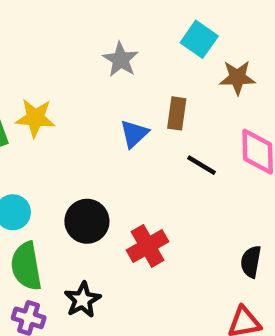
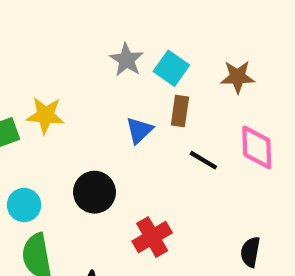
cyan square: (199, 39) -> (171, 68), moved
black circle: (87, 221) -> (94, 192), moved

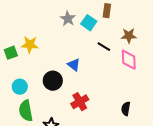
brown star: (238, 77) -> (129, 36), moved
brown rectangle: (180, 111) -> (107, 11), moved
blue triangle: (139, 130) -> (74, 65), moved, turned -40
black line: (203, 160) -> (104, 47), moved

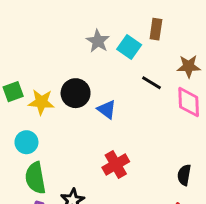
yellow star: (30, 45) -> (41, 102), moved
black circle: (53, 81) -> (76, 93), moved

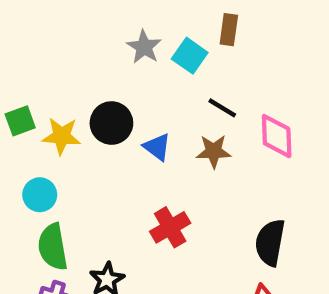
brown star: (189, 66) -> (214, 151), moved
black semicircle: (184, 175) -> (270, 243), size x1.5

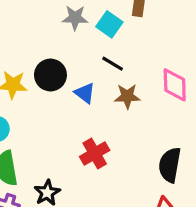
gray star: (144, 47) -> (75, 18), turned -30
black line: (222, 108) -> (113, 64), moved

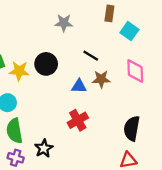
cyan square: (109, 24) -> (129, 31), moved
blue triangle: (85, 93) -> (79, 86), moved, turned -35

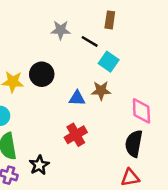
cyan square: (129, 31) -> (109, 62), moved
black line: (91, 56) -> (90, 41), moved
pink diamond: (135, 71) -> (141, 111), moved

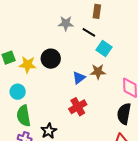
brown rectangle: (110, 20) -> (97, 11), moved
blue triangle: (77, 98) -> (79, 78), turned -40

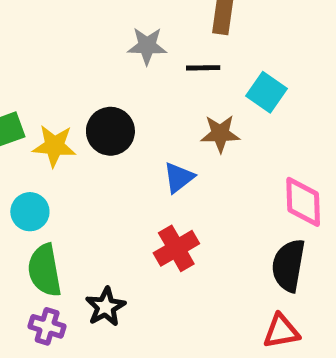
black line: (89, 32) -> (203, 68), turned -32
cyan square: (104, 49) -> (267, 92), moved
brown star: (98, 72) -> (220, 134), moved

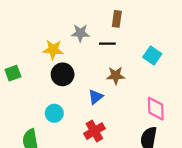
cyan square: (267, 92) -> (152, 55), moved
yellow star: (54, 146) -> (53, 50), moved
cyan circle: (30, 212) -> (54, 113), moved

